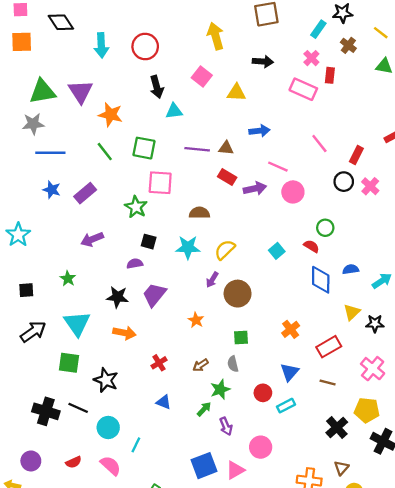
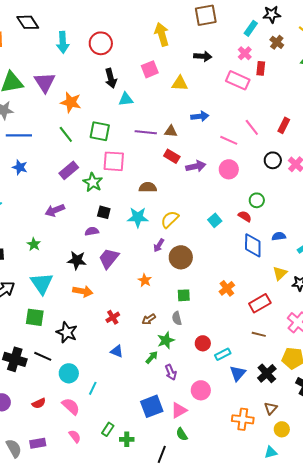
pink square: (202, 77) -> (150, 69), turned 30
red rectangle: (356, 155) -> (284, 125), moved
pink line: (278, 167) -> (229, 140), moved
purple rectangle: (85, 193) -> (69, 170), moved
blue triangle: (289, 372) -> (238, 373), moved

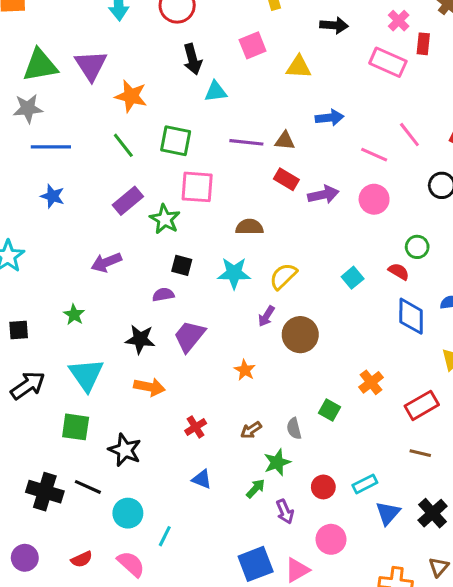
green square: (184, 295) -> (329, 410), moved, turned 32
red circle: (203, 343) -> (323, 487), moved

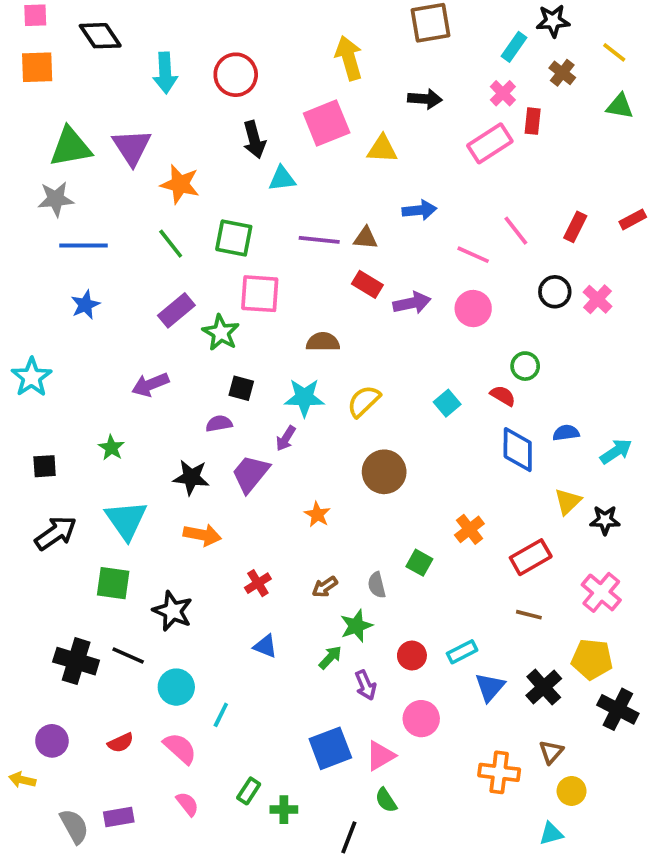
pink square: (253, 45) -> (327, 123), size x1.4
pink rectangle: (388, 62) -> (490, 143), turned -57
blue star: (52, 196) -> (85, 305), turned 30
purple arrow: (266, 316) -> (286, 438), moved

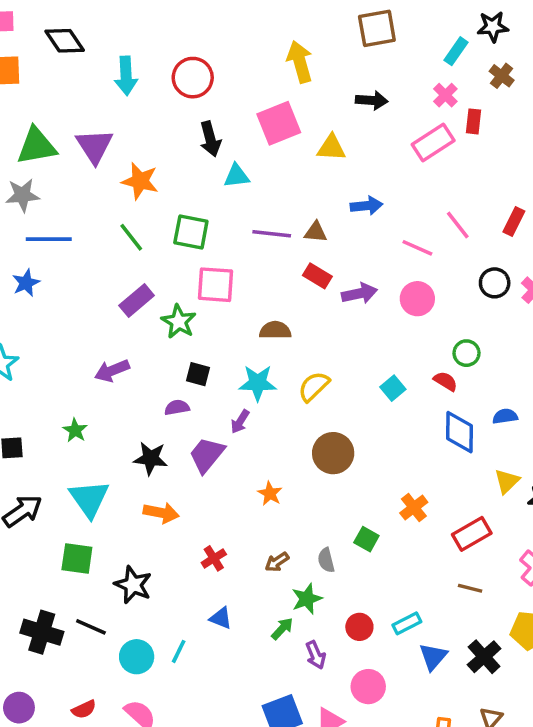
blue star: (85, 305) -> (26, 283), moved
cyan line: (221, 715) -> (179, 651), moved

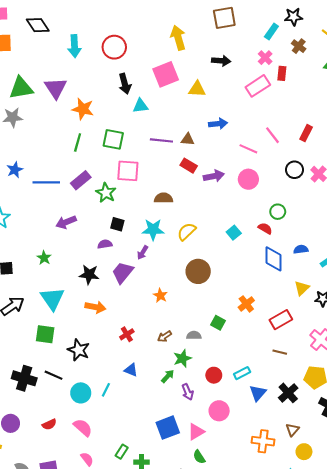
green line: (131, 237) -> (78, 143), turned 54
blue line: (49, 239) -> (46, 182), moved
gray semicircle: (326, 560) -> (194, 335), turned 104

